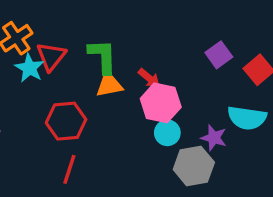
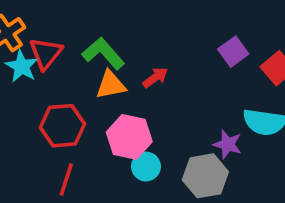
green L-shape: (103, 56) -> (103, 53), turned -39
red arrow: (149, 78) -> (155, 77), turned -75
pink hexagon: (161, 103) -> (129, 137), moved
cyan circle: (167, 133) -> (146, 167), moved

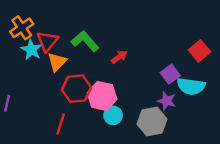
purple square: (233, 52) -> (170, 74), moved
orange triangle: (111, 85) -> (57, 62), moved, turned -35
red hexagon: (62, 126) -> (77, 89), moved

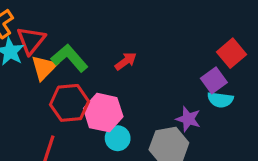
green L-shape: (85, 41) -> (70, 58), moved
purple square: (170, 74) -> (214, 80), moved
cyan semicircle: (191, 86) -> (220, 100), size x0.7

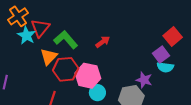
orange triangle: (44, 68) -> (49, 57), moved

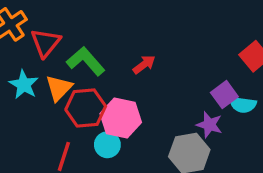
cyan star: (26, 35) -> (24, 85), moved
purple square: (161, 55) -> (224, 95), moved
cyan circle: (97, 93) -> (107, 145), moved

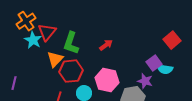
green L-shape: (86, 61) -> (71, 43), turned -120
cyan star: (24, 85) -> (33, 40), moved
pink hexagon: (121, 118) -> (107, 80), moved

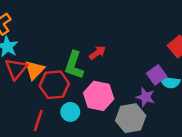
red triangle: (47, 32) -> (16, 69), moved
green L-shape: (71, 43) -> (74, 65), moved

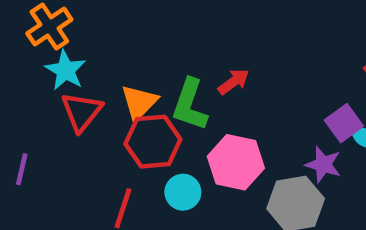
orange triangle: (35, 70) -> (139, 102), moved

